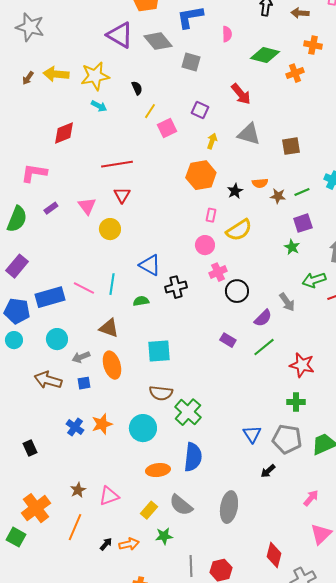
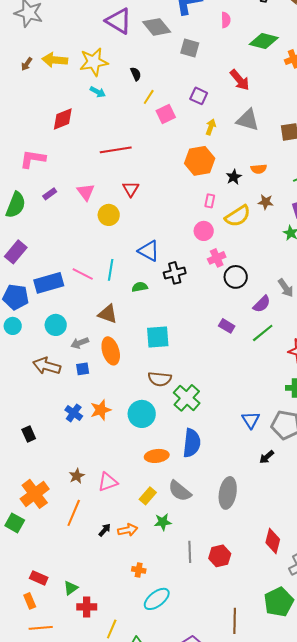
red triangle: (122, 195) -> (131, 189), moved
brown star: (278, 196) -> (266, 202), moved

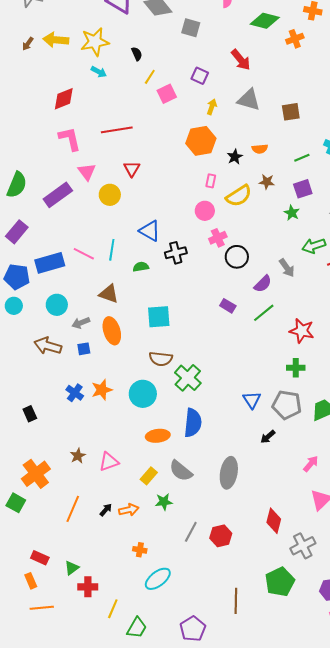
pink L-shape: (33, 159) -> (70, 139), moved, turned 68
purple rectangle: (50, 194) -> (58, 195), moved, size x2.0
orange line: (74, 513) -> (73, 509), moved
gray line: (190, 552) -> (191, 532), turned 30

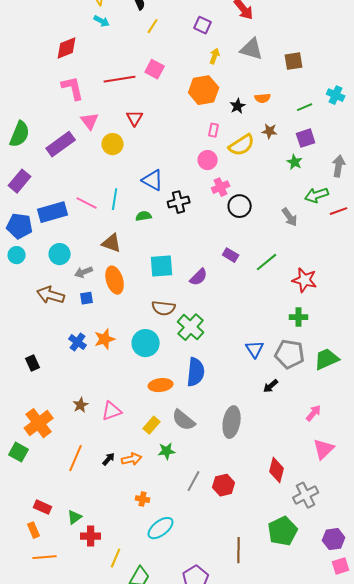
pink square: (167, 94) -> (155, 69), moved, turned -36
purple semicircle: (263, 284) -> (199, 277), moved

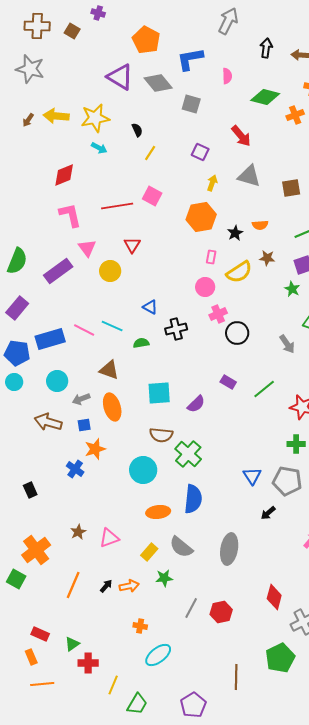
blue triangle: (153, 180) -> (150, 307), size x0.7
cyan line: (115, 199) -> (112, 326), turned -75
orange star: (105, 339) -> (95, 449), moved

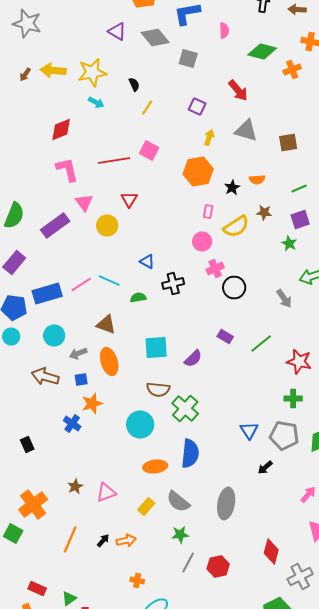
purple triangle: (120, 77) -> (117, 32), size x0.7
pink line: (84, 330) -> (81, 284), turned -60
green star: (164, 578) -> (180, 534), moved

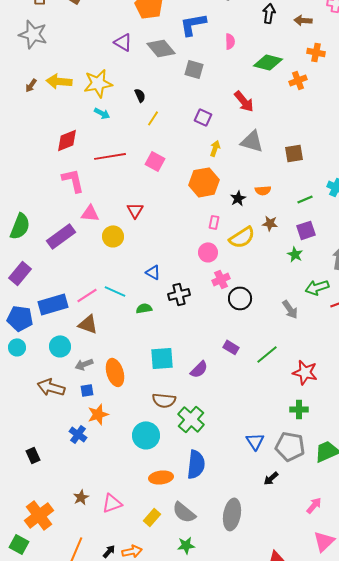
red line: (114, 160) -> (110, 156), moved
pink triangle: (84, 202) -> (90, 213), turned -48
brown triangle: (106, 324) -> (88, 324), moved

